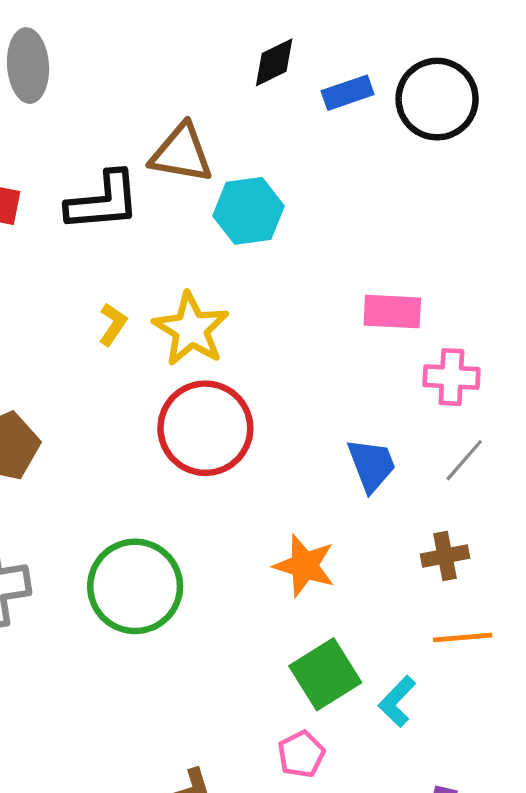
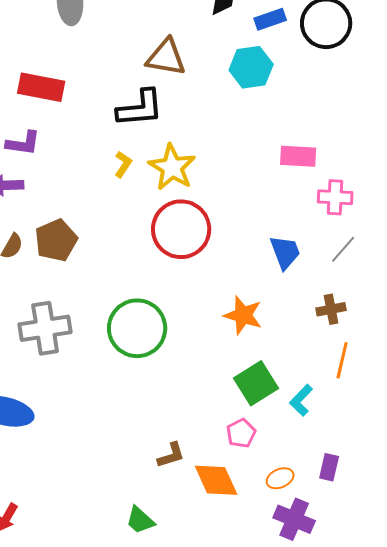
black L-shape: (103, 201) -> (140, 108), moved
cyan hexagon: (249, 211) -> (251, 67), moved
orange line: (463, 638) -> (342, 360), turned -72

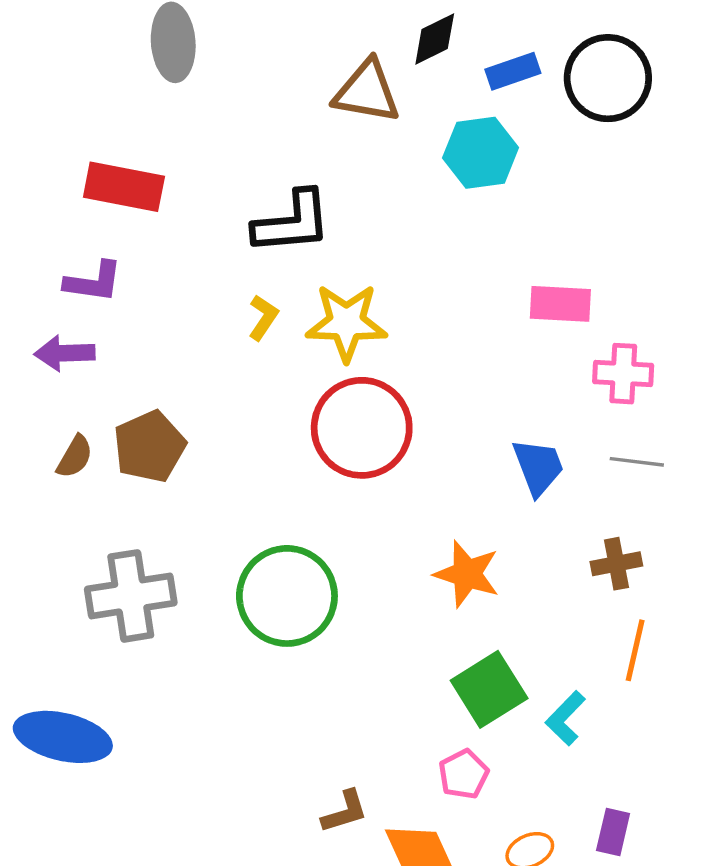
brown triangle: (166, 57) -> (367, 92), moved
yellow star: (172, 167) -> (346, 323), turned -30
gray line: (343, 249) -> (637, 462), turned 56

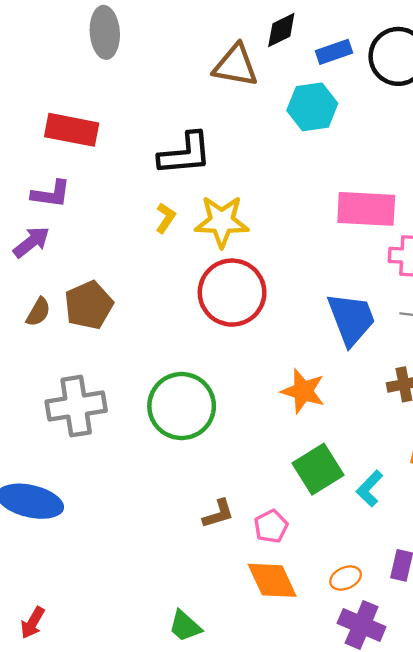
pink rectangle: (560, 304) -> (366, 209), size x1.4
purple arrow: (65, 353) -> (31, 242), turned 144
blue trapezoid: (538, 467) -> (351, 319), size x1.4
pink pentagon: (464, 774) -> (271, 526), moved
brown L-shape: (345, 812) -> (218, 514), moved

